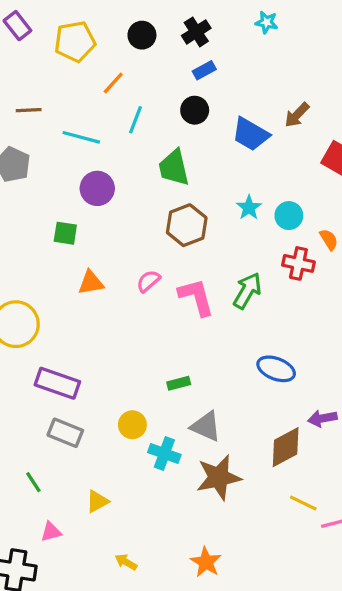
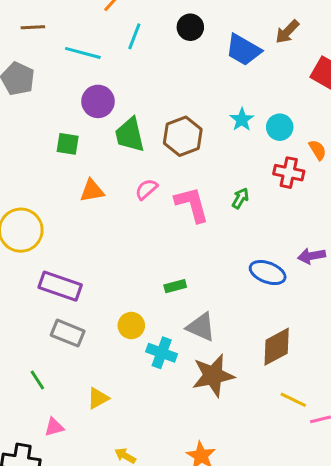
green trapezoid: (174, 168) -> (130, 135), moved
green arrow: (247, 291) -> (240, 198), size x0.6
purple arrow: (322, 418) -> (311, 256), moved

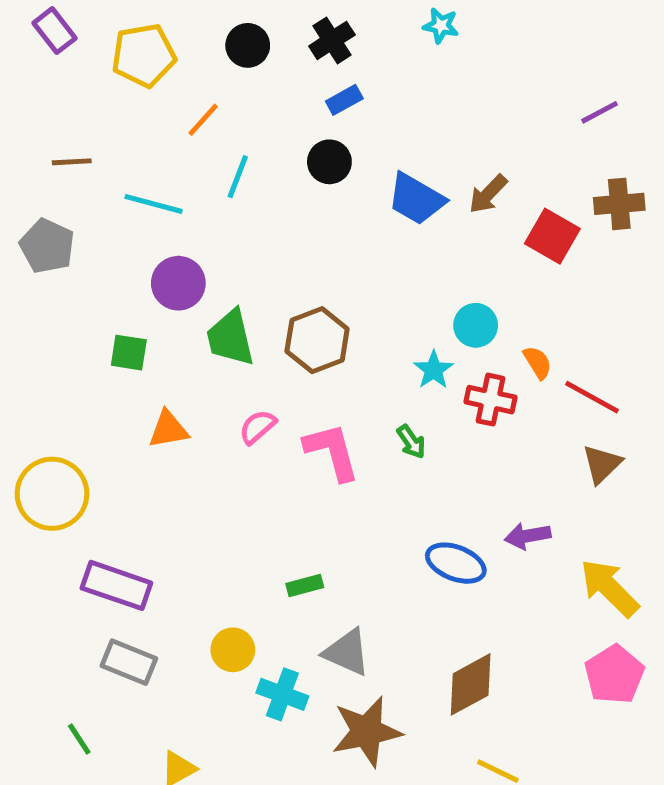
brown arrow: (287, 32) -> (488, 194), moved
cyan star: (242, 120) -> (433, 370), moved
green arrow: (240, 198) -> (411, 442), turned 115

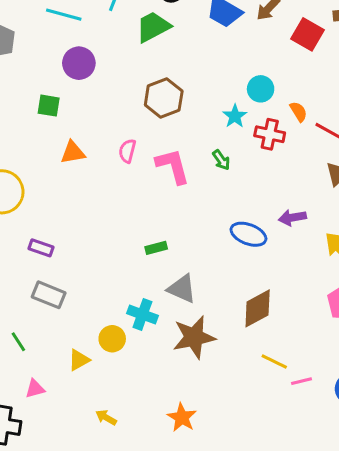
green trapezoid: (230, 338) -> (153, 27), moved, turned 75
pink semicircle: (258, 427) -> (127, 151), turned -35
purple rectangle: (116, 585) -> (41, 248), size x0.6
yellow circle: (233, 650) -> (112, 339), moved

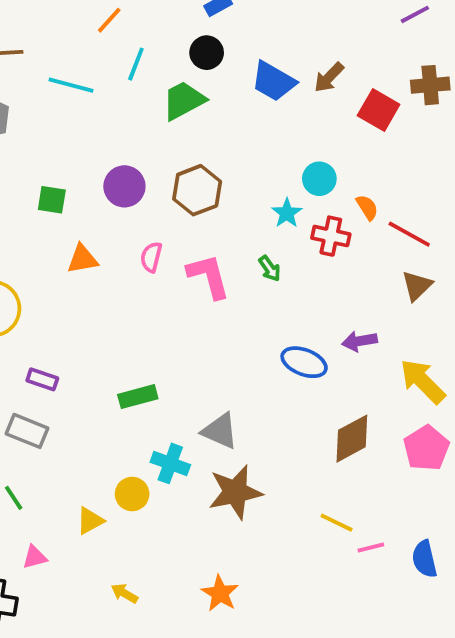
purple circle: (79, 63) -> (124, 186), moved
green rectangle: (156, 248) -> (138, 397), moved, size x1.4
gray rectangle: (49, 295) -> (27, 431), moved
brown diamond: (258, 308) -> (352, 439), moved

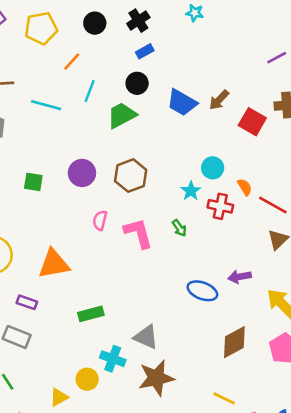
orange triangle: (82, 259) -> (54, 264), moved, size x1.5

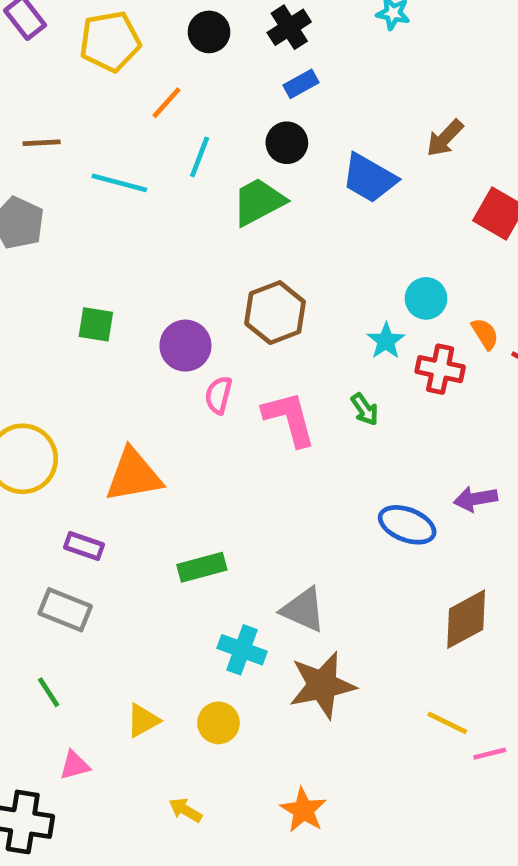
brown arrow: (219, 100) -> (445, 138), moved
purple circle: (82, 173) -> (185, 346), moved
yellow circle: (87, 379) -> (218, 723), moved

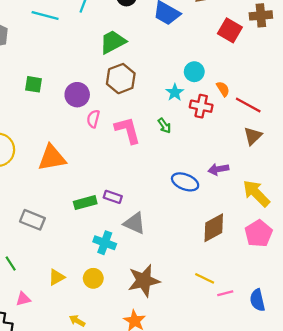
green trapezoid: (259, 202) -> (113, 42), moved
purple rectangle: (84, 546) -> (113, 197), moved
gray rectangle: (65, 610) -> (32, 220), moved
brown star: (322, 685) -> (144, 281), moved

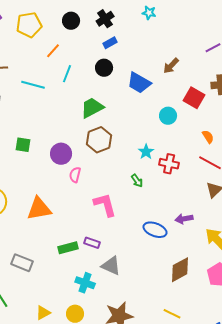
cyan circle: (194, 72) -> (168, 116), moved
orange semicircle: (223, 89) -> (208, 137), moved
pink L-shape: (128, 130) -> (105, 205), moved

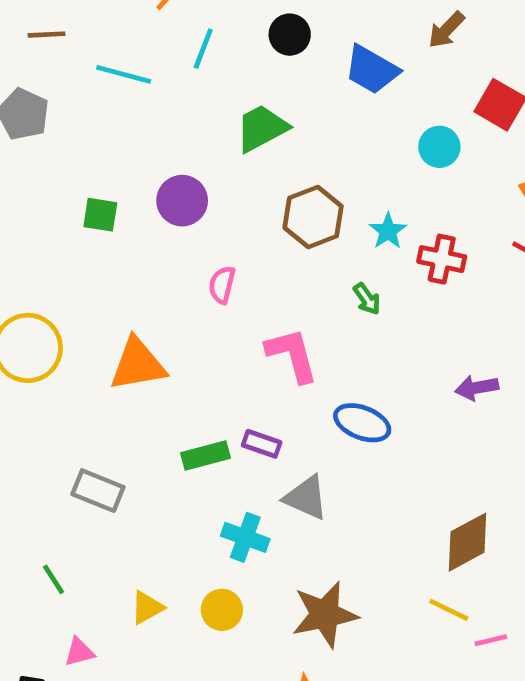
brown hexagon: (99, 140) -> (313, 217), moved
purple circle: (61, 154) -> (182, 201), moved
blue ellipse: (155, 230) -> (362, 423), moved
brown diamond: (180, 270) -> (467, 542), moved

